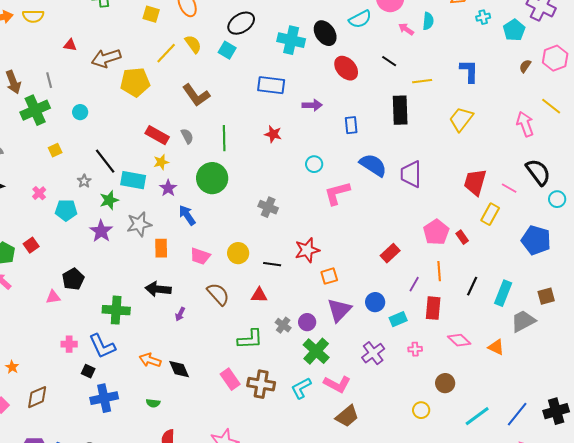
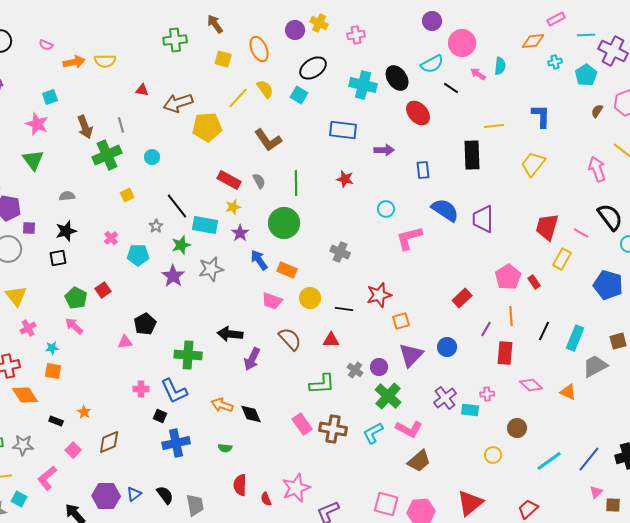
black line: (389, 61) -> (451, 88), moved
orange rectangle: (161, 248) -> (287, 270), moved, turned -66
purple arrow: (180, 314) -> (252, 359), size x1.6
cyan rectangle: (398, 319) -> (470, 410), moved, turned 30

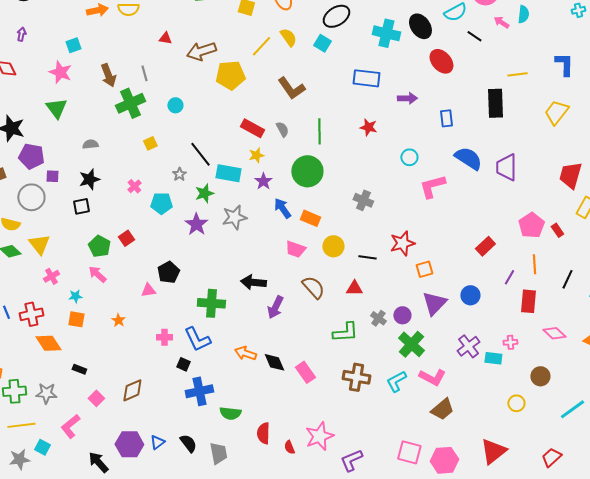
orange star: (84, 412) -> (118, 320), moved
pink rectangle: (302, 424) -> (305, 372), moved
green semicircle: (225, 448) -> (230, 413), moved, size x1.5

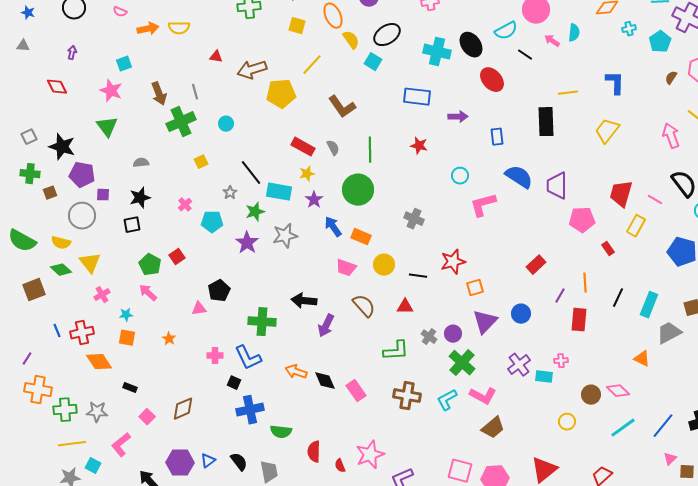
yellow semicircle: (288, 37) -> (351, 40), moved
pink pentagon: (531, 225) -> (582, 220), moved, turned 30
pink diamond: (554, 333) -> (618, 391), moved

